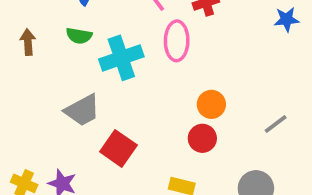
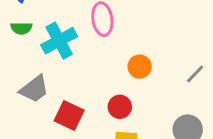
red circle: (202, 138) -> (120, 107), moved

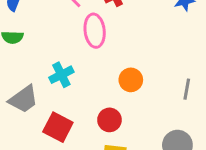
cyan cross: (59, 41) -> (61, 75), moved, size x0.7
gray line: (195, 74) -> (187, 89), turned -35

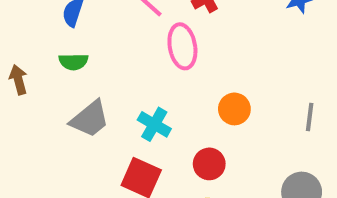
cyan cross: (61, 75) -> (154, 124), moved, turned -30
gray trapezoid: (23, 99) -> (90, 119), moved

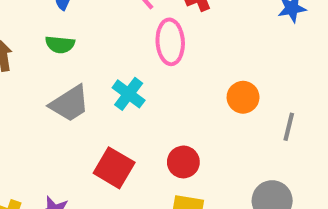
orange circle: (234, 109) -> (243, 97), moved
cyan cross: (154, 124) -> (129, 94), moved

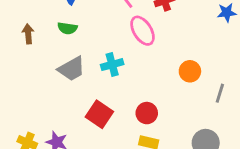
pink ellipse: (170, 42) -> (143, 31), turned -32
cyan cross: (129, 94) -> (112, 65), turned 35

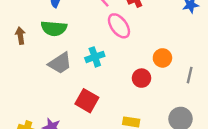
green semicircle: (67, 28) -> (54, 28), size x1.5
red circle: (147, 113) -> (142, 78), moved

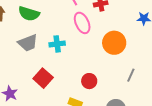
orange circle: (162, 58) -> (114, 43), moved, size x1.5
red circle: (142, 78) -> (89, 81), moved

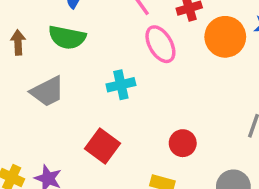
gray trapezoid: (28, 43) -> (47, 92), moved
orange circle: (114, 43) -> (225, 37), moved

